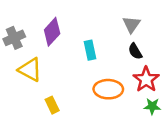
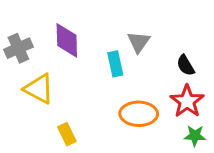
gray triangle: (131, 24) -> (139, 42), moved
purple diamond: (52, 32) -> (67, 40), turned -44
black semicircle: (135, 51) -> (185, 65), moved

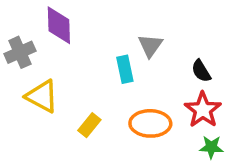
purple diamond: (67, 40) -> (59, 25), moved
yellow rectangle: (67, 134) -> (89, 125), moved, turned 65

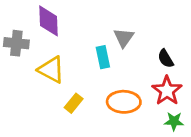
gray cross: (20, 52) -> (16, 43), turned 30
yellow triangle: (42, 96) -> (51, 70), moved

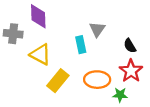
yellow rectangle: (74, 103) -> (58, 81), size x1.5
green star: (174, 121) -> (120, 95), moved

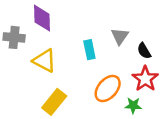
gray triangle: (97, 29) -> (120, 36), moved
orange ellipse: (97, 80) -> (108, 88), turned -50
yellow rectangle: (58, 81) -> (54, 102), moved

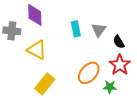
cyan rectangle: (89, 50) -> (76, 29), moved

